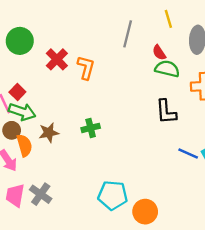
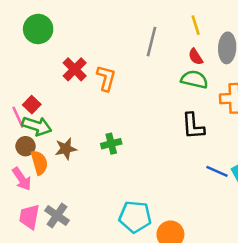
green circle: (20, 41) -> (38, 29), moved
red semicircle: (159, 53) -> (196, 57), moved

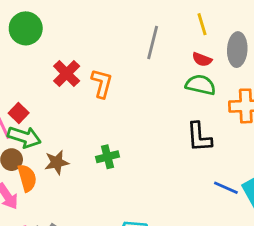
red semicircle: (196, 57) -> (202, 59), turned -36

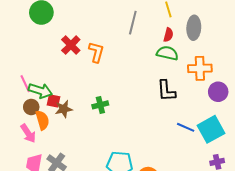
red semicircle: (202, 59) -> (168, 35), turned -96
red square: (19, 113) -> (54, 101), moved, turned -32

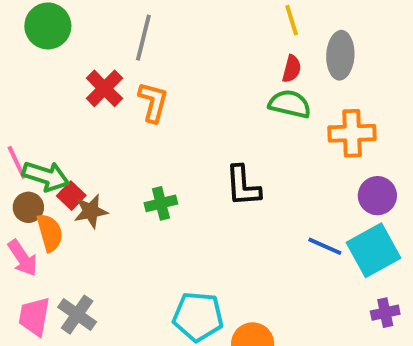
gray line: (133, 23) -> (143, 38), moved
black L-shape: (166, 91) -> (243, 186), moved
purple circle: (218, 92) -> (377, 196), moved
red square: (54, 101) -> (71, 196), turned 32

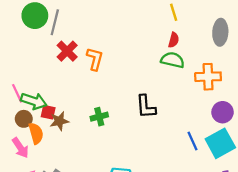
gray line: (143, 38) -> (55, 22), moved
gray ellipse: (340, 55) -> (220, 32), moved
red square: (71, 196) -> (48, 112), turned -32
blue line: (325, 246) -> (193, 141), turned 42

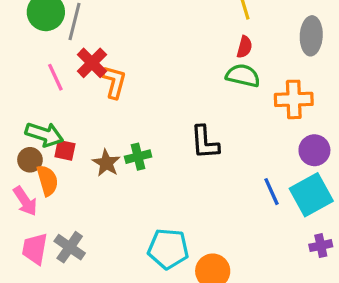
orange L-shape: (95, 59) -> (114, 82), moved
pink line: (17, 93) -> (55, 77), moved
brown star: (59, 121) -> (106, 163), moved, turned -30

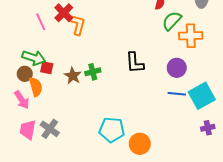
green semicircle: (243, 76) -> (172, 21), moved, turned -60
purple circle: (314, 150) -> (177, 68), moved
blue line: (272, 192) -> (177, 94), turned -60

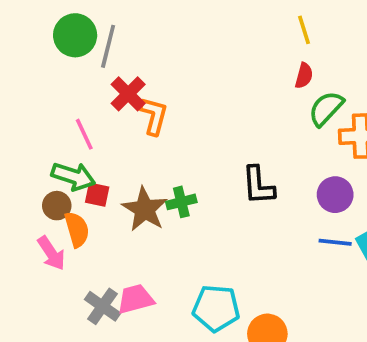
pink line: (41, 22) -> (84, 134), moved
brown star: (73, 76) -> (145, 209), size x1.4
pink trapezoid: (28, 130) -> (136, 299), moved, turned 65

